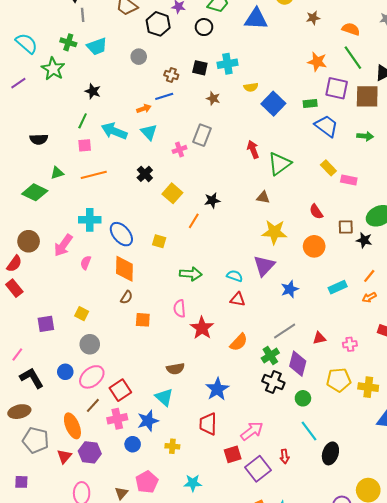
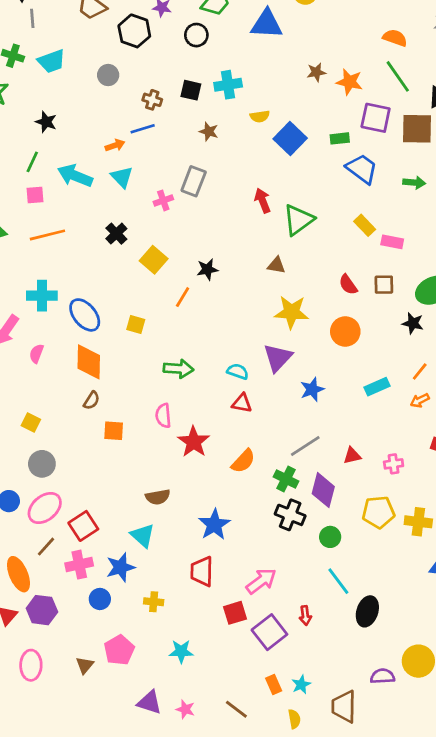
brown star: (313, 18) -> (316, 72), moved
brown square: (346, 227) -> (384, 285), moved
green cross: (270, 355) -> (286, 479), turned -30

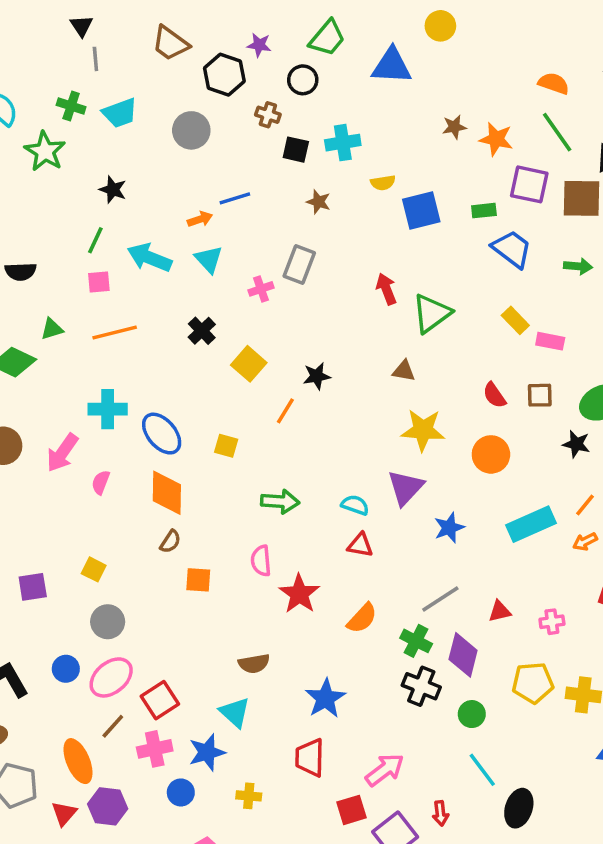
gray circle: (108, 75) -> (191, 130), size x1.4
brown cross: (152, 100) -> (268, 115), moved
blue square: (290, 138) -> (421, 211), turned 32
cyan rectangle: (377, 387) -> (531, 524), size x1.5

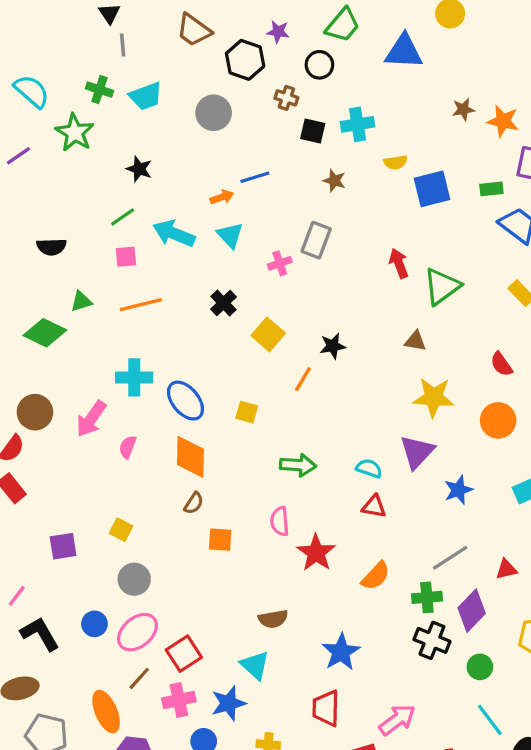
green line: (95, 240) -> (123, 217), turned 30
green cross: (416, 641) -> (427, 597), turned -32
purple diamond: (463, 655) -> (472, 611), turned 30

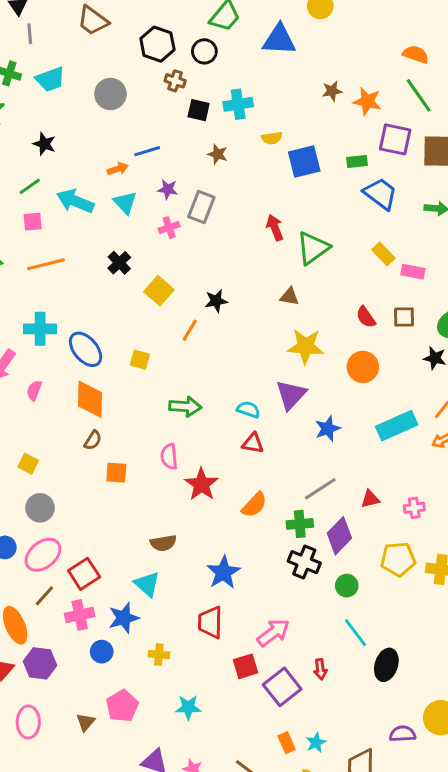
purple star: (278, 32) -> (168, 189), moved
black hexagon: (245, 60) -> (157, 44), moved

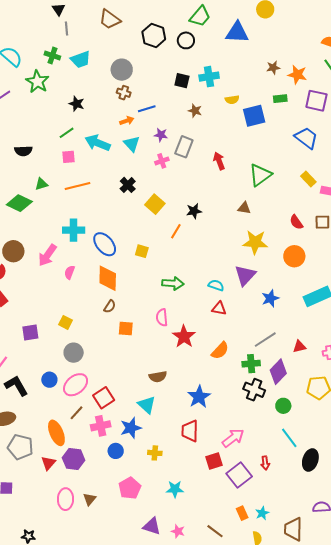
brown cross: (175, 81) -> (124, 93), moved
green rectangle: (357, 161) -> (280, 99), moved
red arrow: (275, 228) -> (219, 161), moved
brown triangle: (86, 722) -> (90, 499), moved

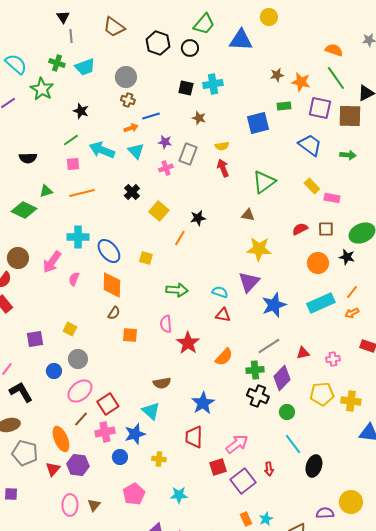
yellow semicircle: (232, 100) -> (222, 146), moved
red semicircle: (296, 222) -> (300, 229), turned 98
orange circle: (294, 256) -> (318, 263), moved
blue star: (270, 298) -> (274, 305), size x1.4
blue circle: (49, 380) -> (54, 371), moved

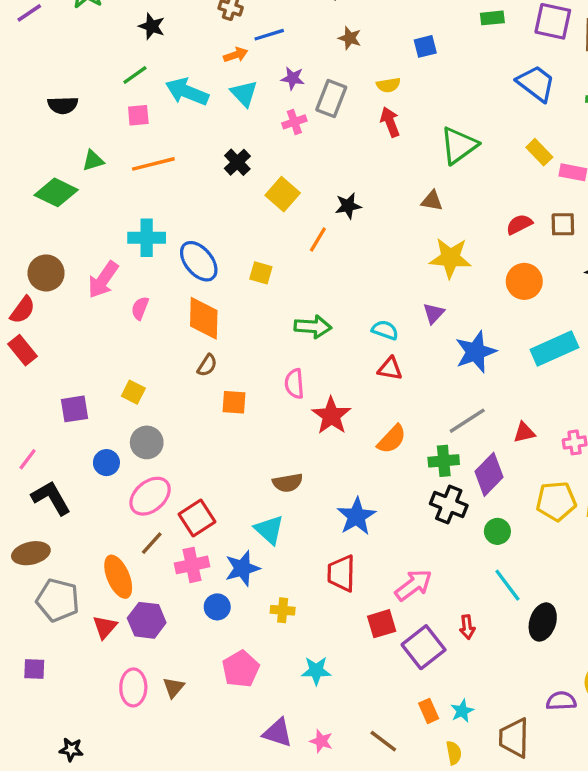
blue square: (258, 123) -> (425, 46), moved, size x0.6
orange circle: (318, 263) -> (524, 281), moved
purple triangle: (249, 282) -> (434, 313), size x0.6

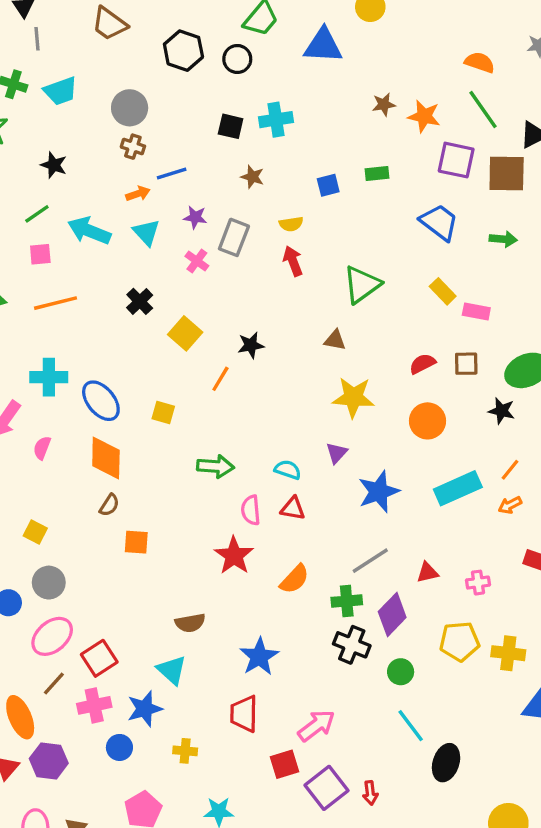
green rectangle: (492, 18) -> (377, 173), moved
pink cross: (294, 122) -> (197, 261), turned -35
pink semicircle: (294, 384) -> (251, 510), moved
red arrow: (467, 627) -> (370, 793), moved

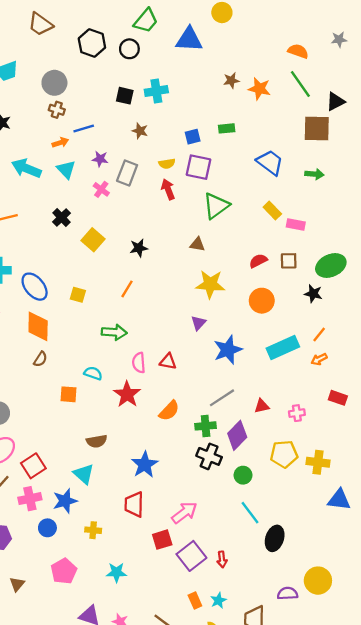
purple square: (456, 160) -> (199, 167), moved
orange line: (220, 379) -> (127, 289), moved
cyan semicircle: (288, 470) -> (93, 373), moved
orange square: (136, 542) -> (68, 394), moved

